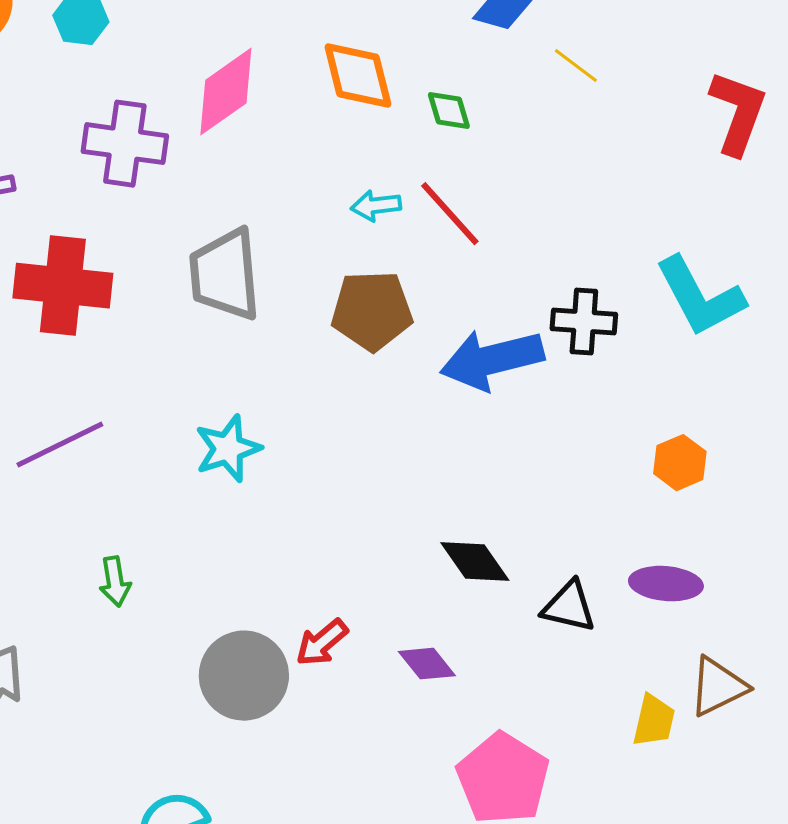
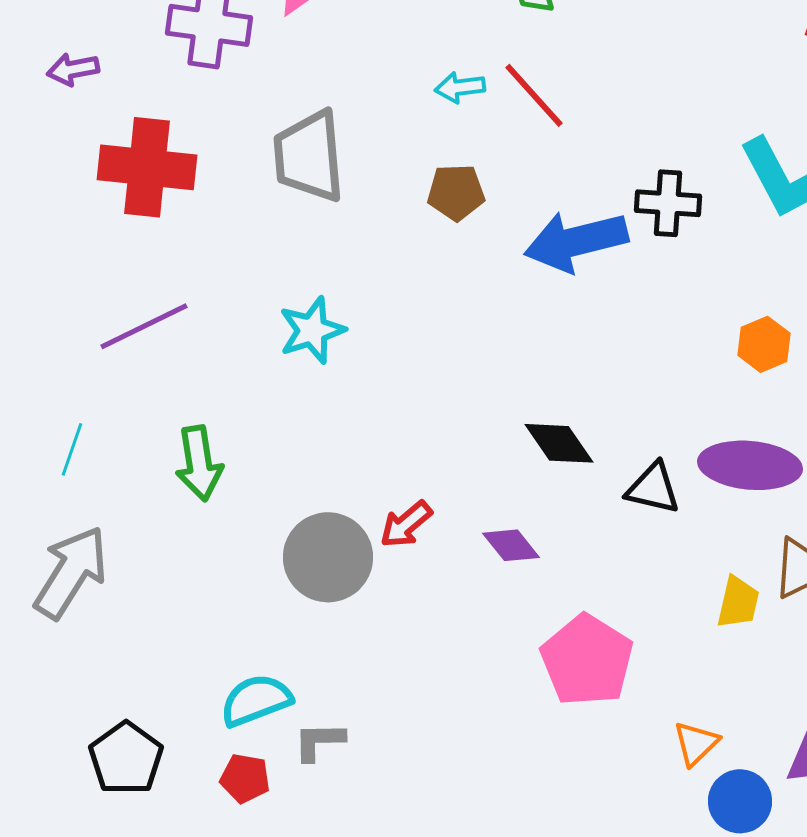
brown pentagon: (372, 311) -> (456, 192), size x0.7
green arrow: (115, 582) -> (199, 463), size x1.5
purple ellipse: (666, 584) -> (750, 465), size x1.4

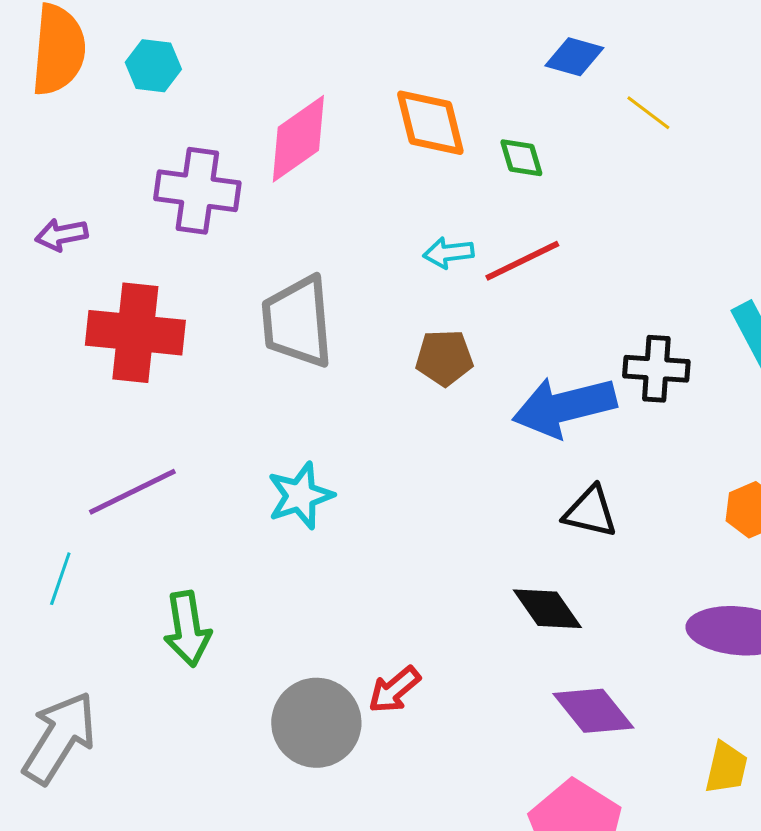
red line: (534, 95) -> (522, 261), turned -74
cyan line: (72, 449) -> (60, 579), moved
black triangle: (653, 488) -> (590, 512), moved
purple diamond: (511, 545) -> (593, 711), moved, size x1.4

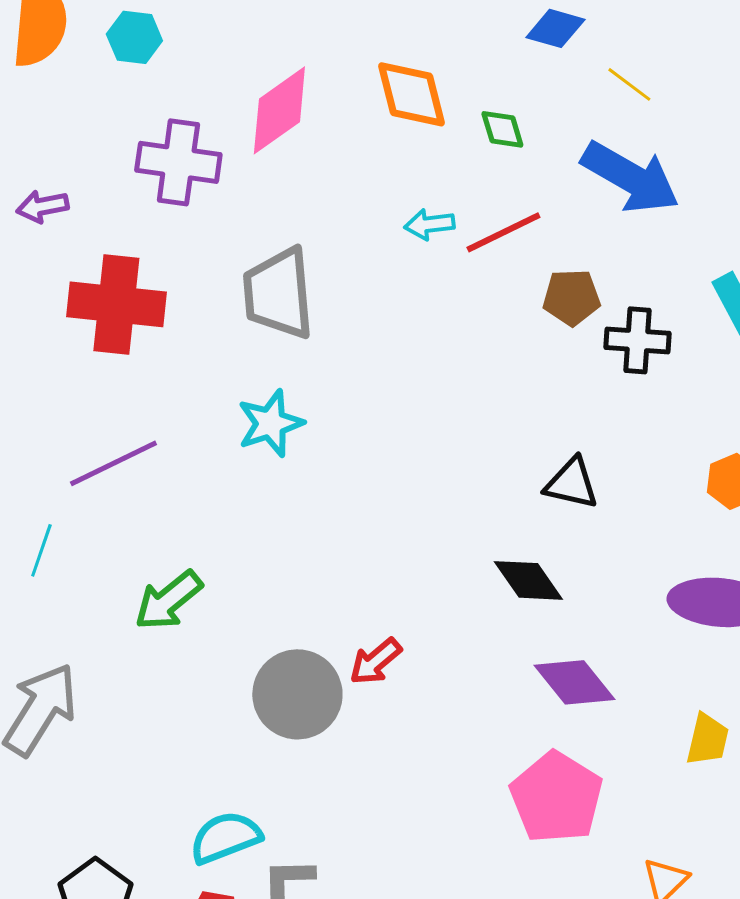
brown pentagon: (444, 358) -> (571, 297), moved
blue arrow: (564, 407) -> (630, 177), moved, turned -136
cyan star: (300, 496) -> (270, 423), moved
green arrow: (187, 629) -> (168, 600), turned 60

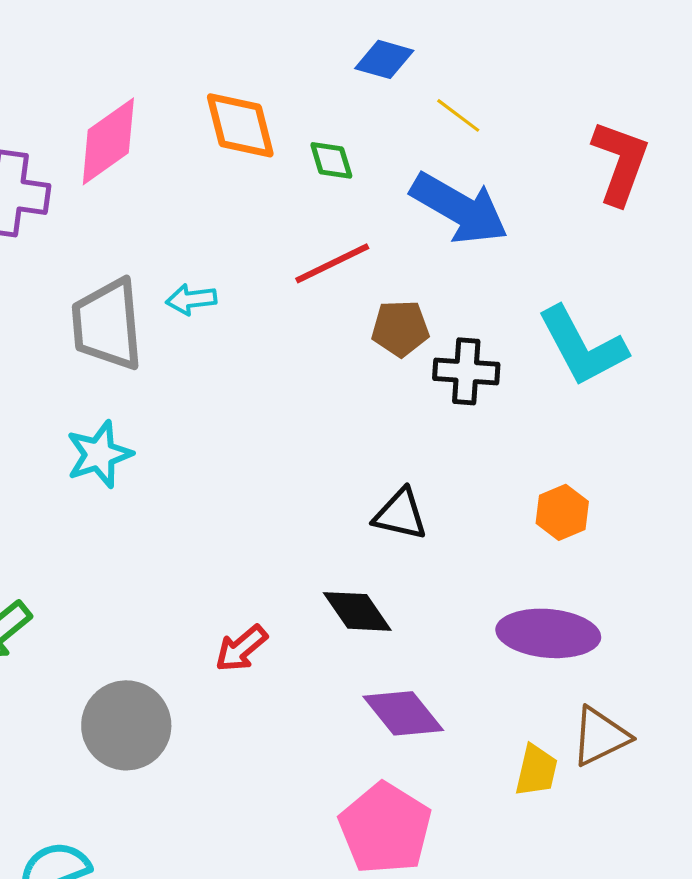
cyan arrow: (429, 224) -> (191, 299), moved
red arrow: (375, 661) -> (241, 648), moved

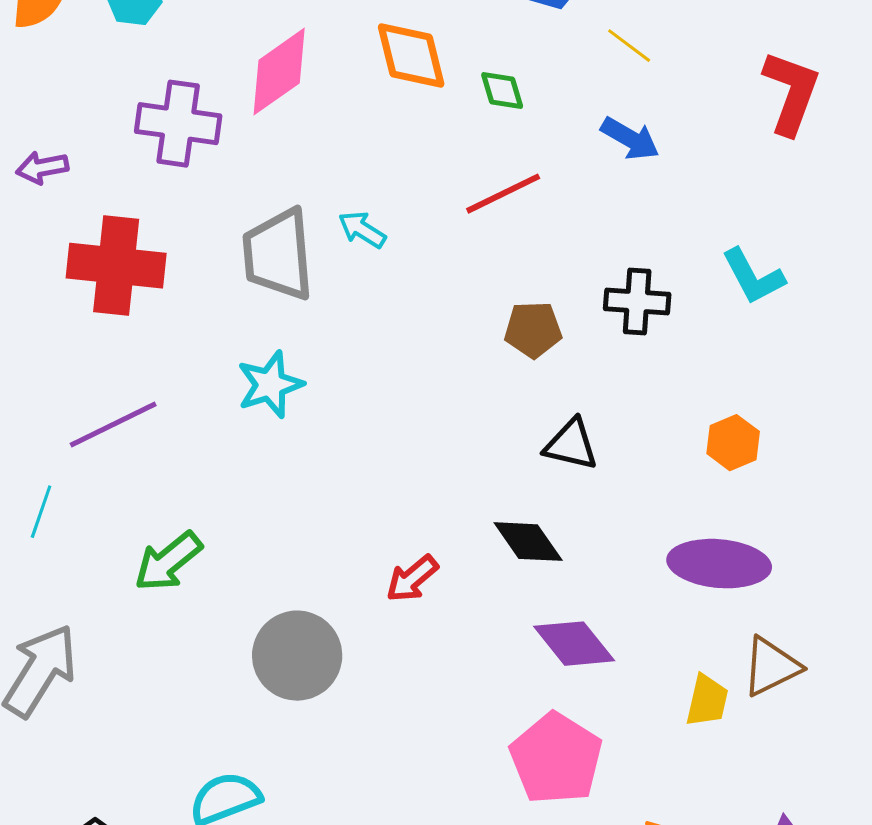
blue arrow: (459, 208) -> (630, 139), size x0.6
cyan arrow: (191, 299) -> (362, 230), turned 39
brown pentagon: (400, 328) -> (533, 330), moved
cyan L-shape: (582, 346) -> (753, 277), size x0.7

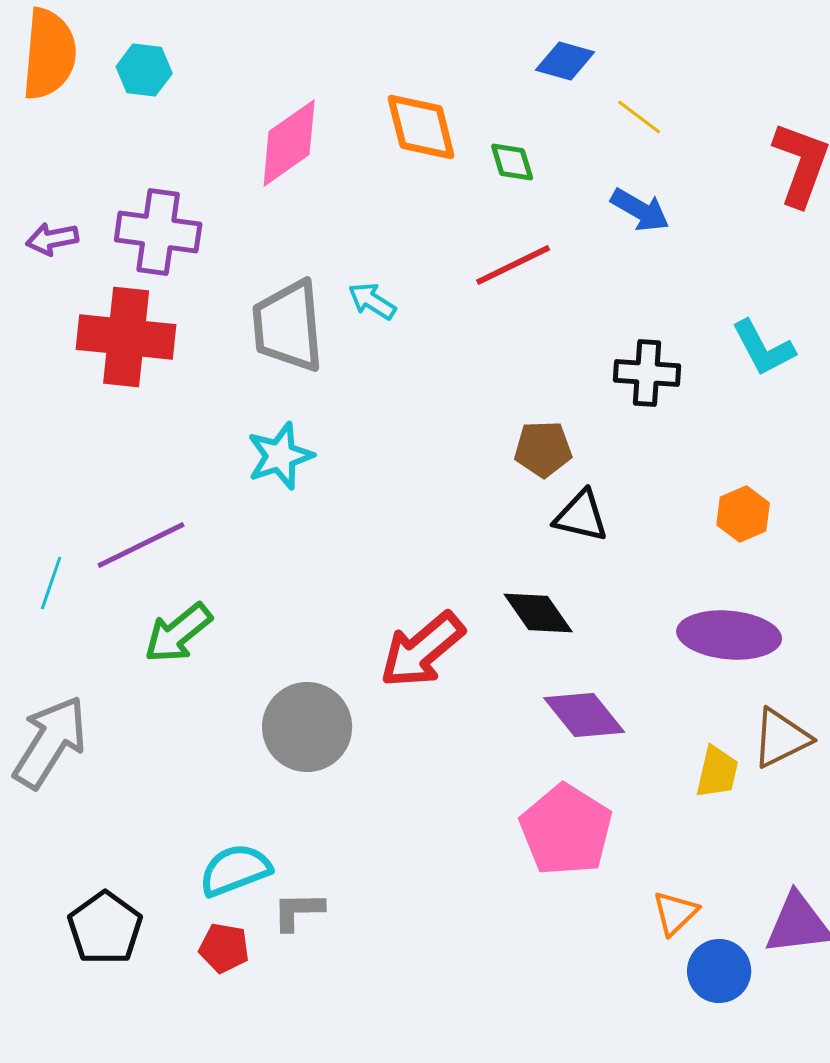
purple cross: (178, 124) -> (158, 232), moved
brown pentagon: (533, 330) -> (543, 449), moved
purple line: (113, 425) -> (141, 545), moved
red arrow: (412, 579) -> (422, 650), size x1.6

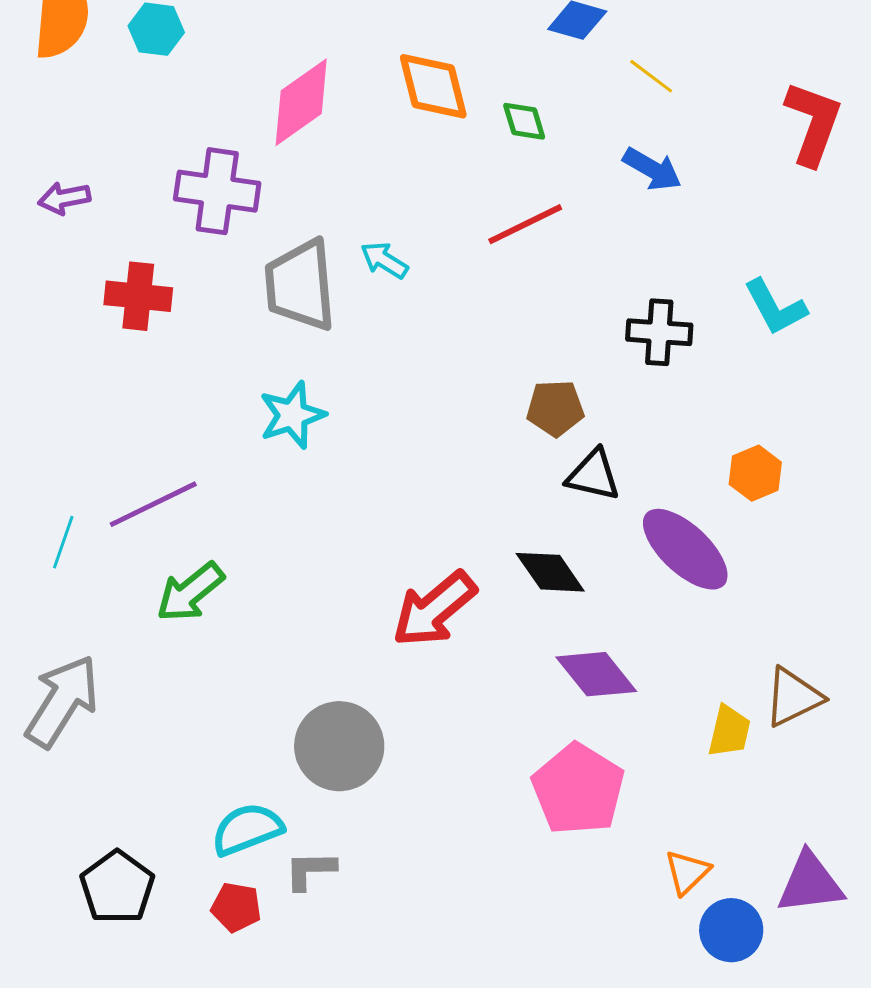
purple cross: (158, 232) -> (217, 191), moved
red cross: (126, 337) -> (138, 296), size x0.7
purple ellipse: (729, 635) -> (685, 549), moved, turned 38
gray circle: (307, 727) -> (339, 746), moved

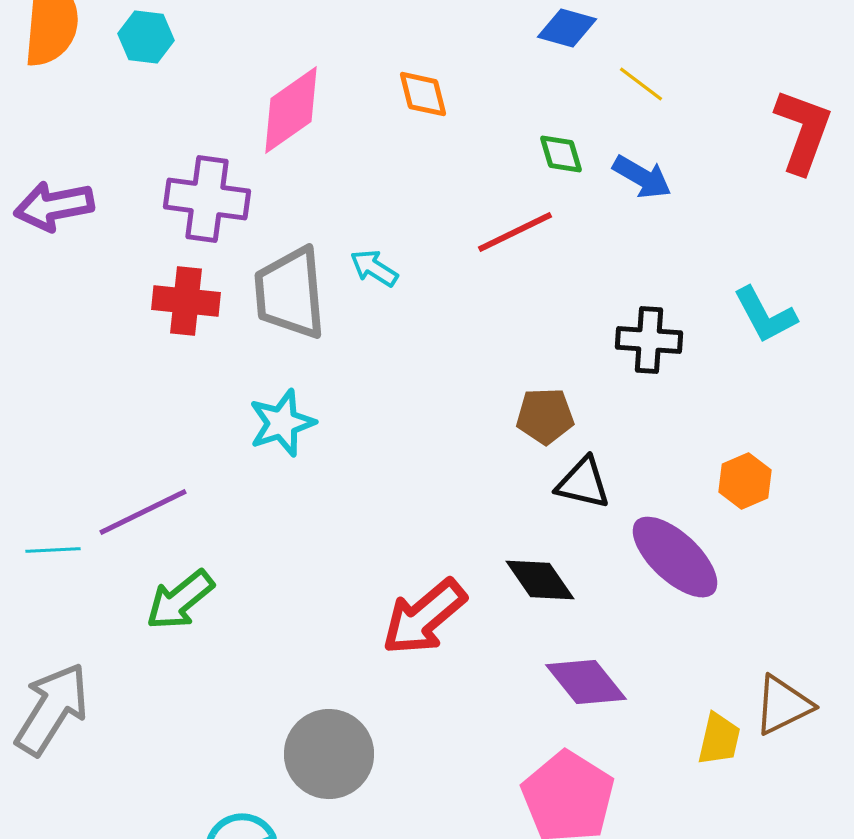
orange diamond: (433, 86) -> (423, 94), size x0.7
green diamond: (524, 121) -> (561, 154), moved
purple arrow: (64, 198) -> (54, 206), size x1.5
red cross: (138, 296) -> (186, 301), moved
cyan line: (63, 542) -> (53, 550), turned 68

